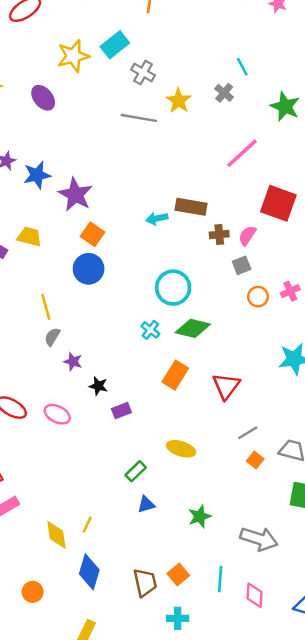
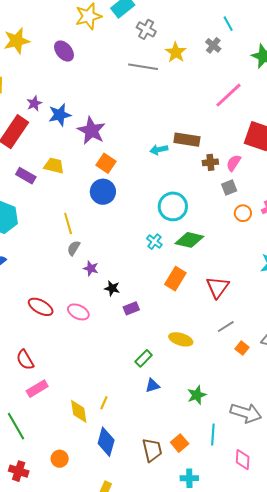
gray line: (248, 433) -> (226, 327), moved
cyan line: (220, 579) -> (213, 435), moved
cyan cross: (178, 618) -> (189, 478), moved

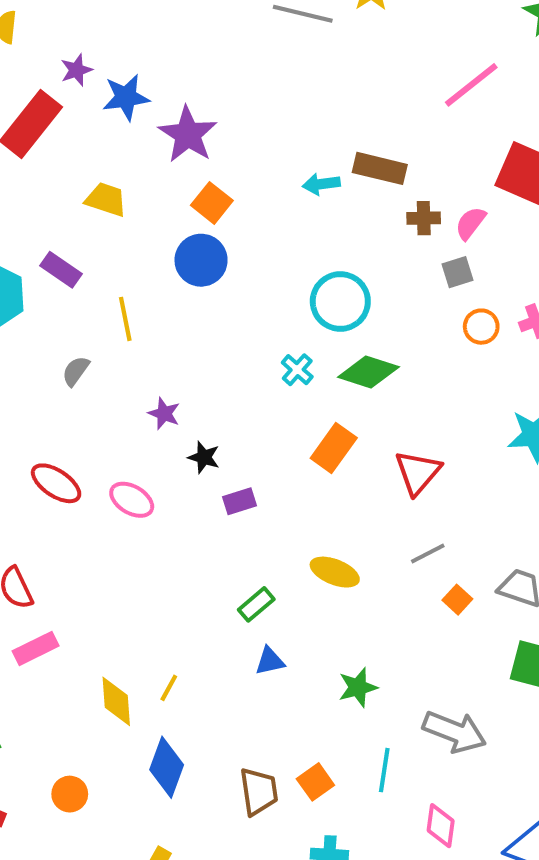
purple rectangle: (26, 176) -> (61, 270), moved
gray semicircle: (74, 248) -> (76, 371), moved

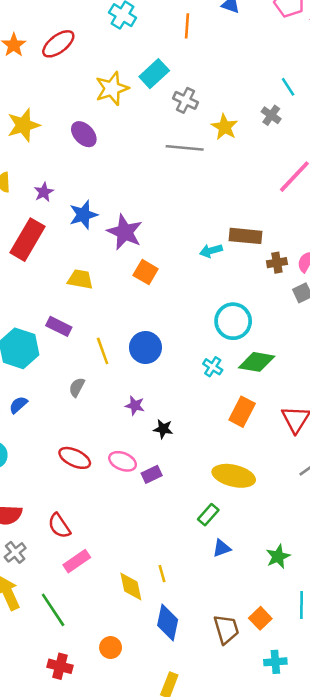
purple star: (76, 70) -> (44, 192), moved
blue circle: (201, 260) -> (145, 348), moved
purple rectangle: (239, 501) -> (152, 474), moved
yellow ellipse: (335, 572) -> (234, 476), moved, size x1.4
yellow line: (169, 688) -> (162, 574), turned -36

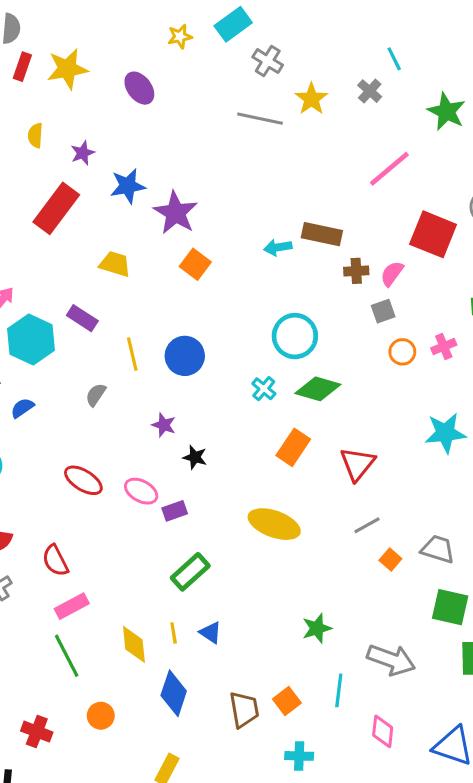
yellow star: (112, 88) -> (180, 36), size x0.6
green rectangle: (208, 515) -> (190, 572), moved, size x1.4
blue triangle: (222, 548) -> (211, 633), moved, turned 48
green line: (53, 610) -> (67, 656), moved

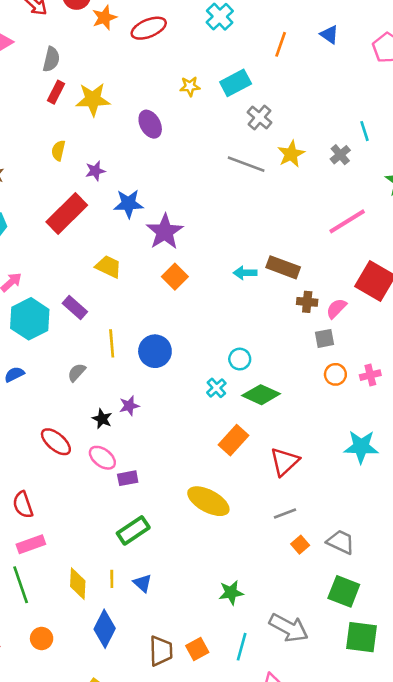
cyan circle: (295, 336) -> (240, 359), moved, size x0.6
purple star: (164, 425) -> (129, 406), turned 30
black star: (195, 457) -> (102, 419), moved

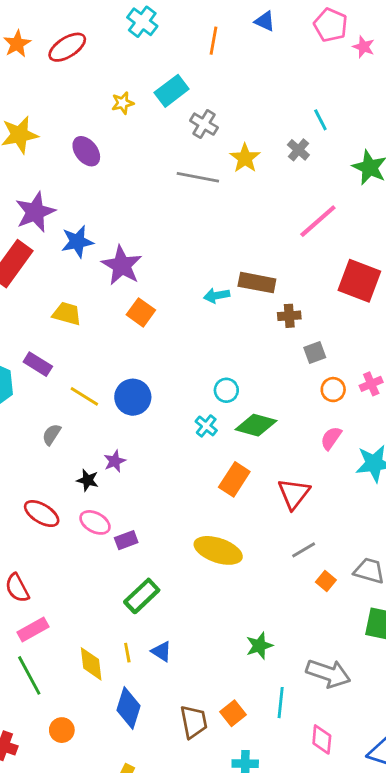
purple star: (95, 171) -> (35, 212), size x1.8
pink semicircle: (336, 308) -> (331, 438), moved
yellow line: (112, 343) -> (84, 396), turned -44

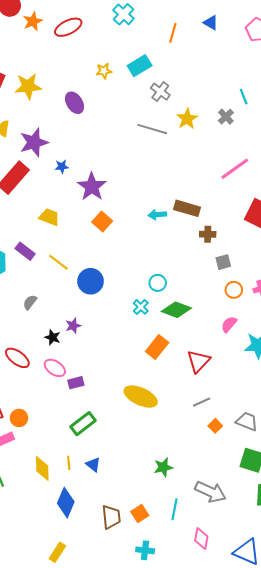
blue star: (77, 242) -> (62, 167), size x0.6
yellow line: (84, 396) -> (58, 262), moved
orange circle: (62, 730) -> (19, 418), moved

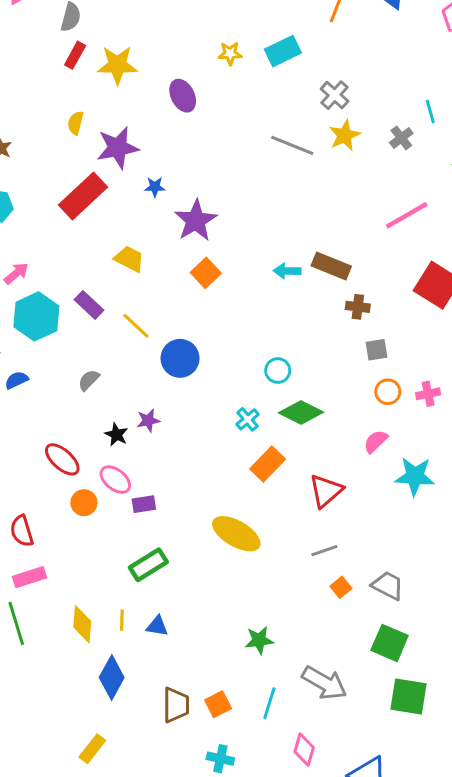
gray cross: (160, 92) -> (335, 95), moved
cyan cross: (141, 307) -> (248, 419), moved
orange circle: (19, 418) -> (84, 503), moved
blue triangle: (93, 465) -> (157, 626), turned -35

